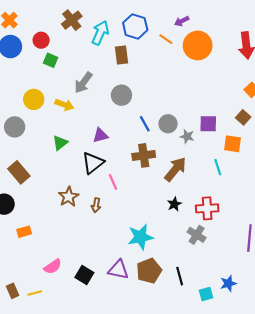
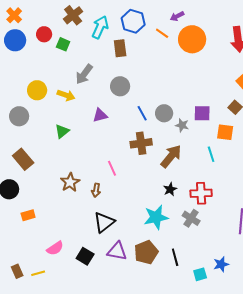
green square: (51, 60) -> (63, 44), moved
purple triangle: (100, 135) -> (100, 115), moved
black triangle: (93, 163) -> (104, 222), moved
cyan star: (140, 237) -> (156, 217), moved

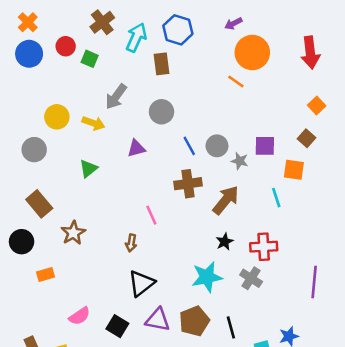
orange line: (162, 33) -> (236, 82), moved
brown star: (70, 182) -> (73, 233), moved

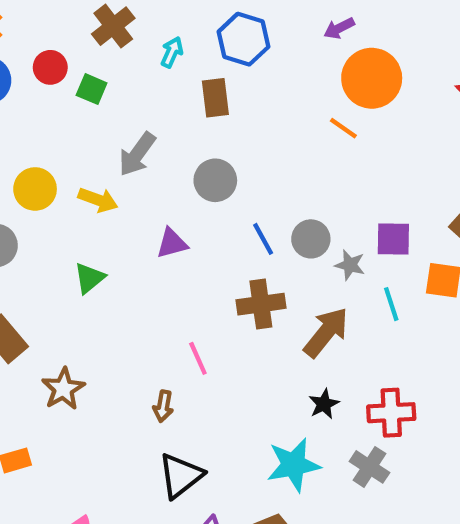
cyan arrow: (136, 37) -> (172, 52), size x0.6
cyan line: (276, 198) -> (391, 304), moved

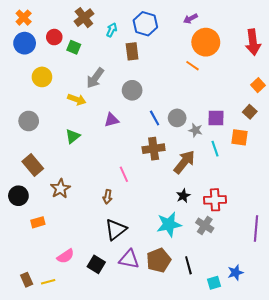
yellow circle: (35, 189) -> (42, 77), moved

